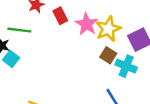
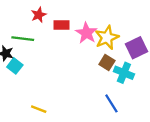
red rectangle: (60, 16) -> (61, 25), turned -63

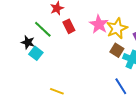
red rectangle: (61, 25) -> (69, 26), moved, turned 64
green line: (23, 39) -> (43, 29), turned 36

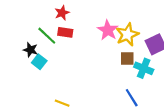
red rectangle: (69, 26) -> (65, 32), moved, turned -56
brown square: (117, 50) -> (127, 58), turned -32

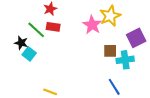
yellow star: (127, 35) -> (110, 16), moved
cyan cross: (144, 68) -> (125, 60), turned -30

